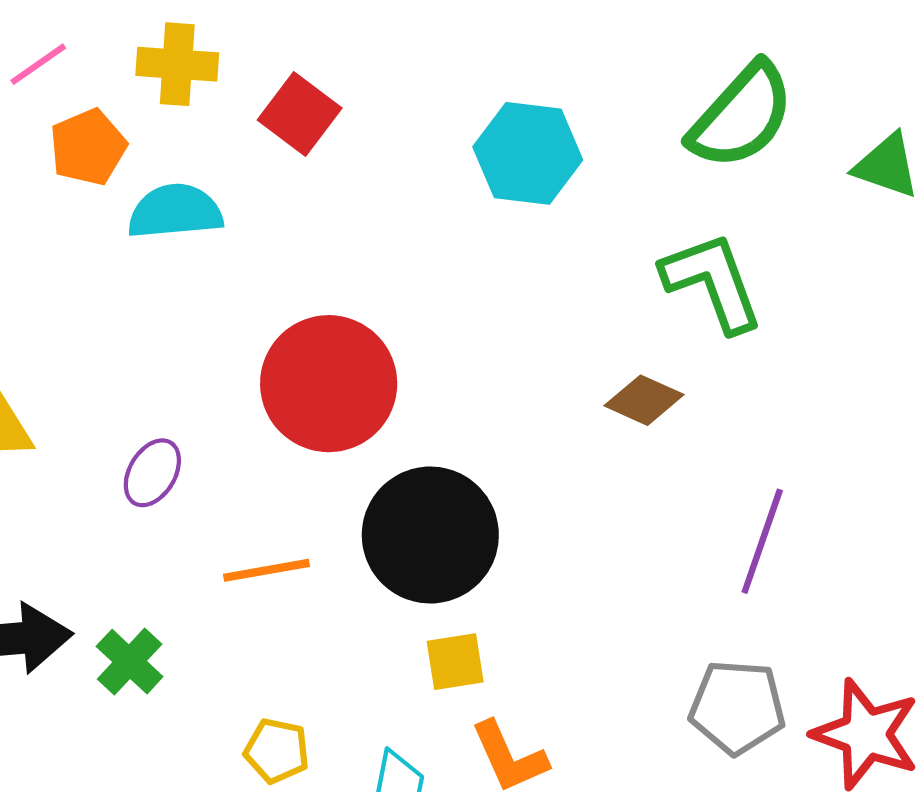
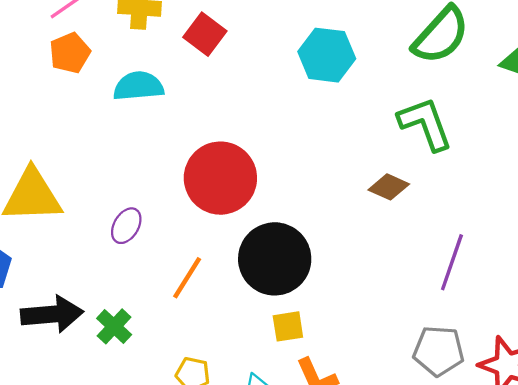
orange pentagon: (88, 147) -> (70, 53), moved
orange line: (266, 570) -> (187, 278), turned -48

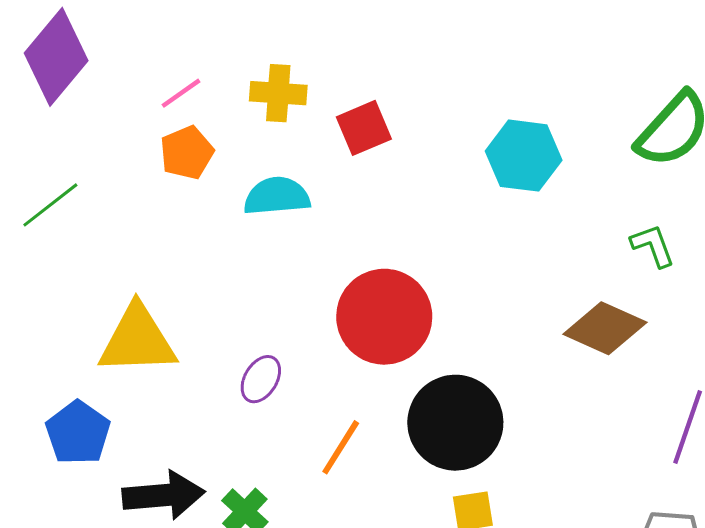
red square: (205, 34) -> (364, 128), turned 30
green L-shape: (425, 124) -> (653, 246), size x0.6
brown diamond: (389, 187) -> (605, 328), size x1.5

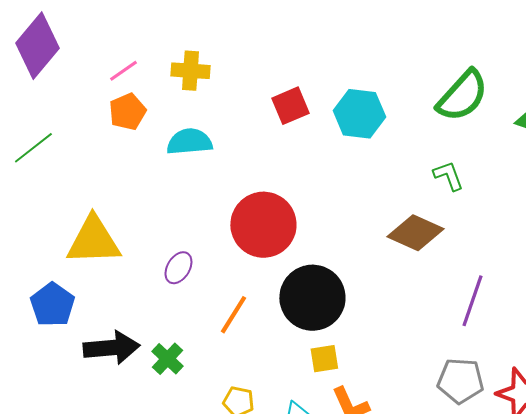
red square: (364, 128) -> (290, 106), moved

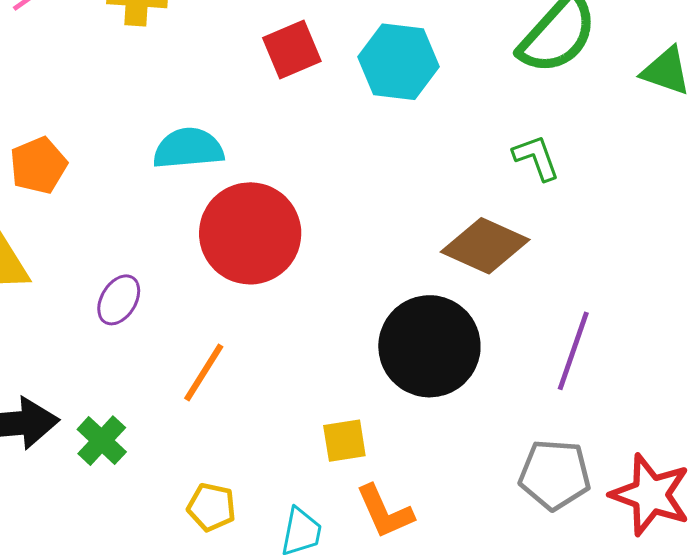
orange pentagon: (127, 112) -> (38, 165), moved
cyan semicircle: (189, 142) -> (188, 148), moved
black circle: (312, 298) -> (429, 346), moved

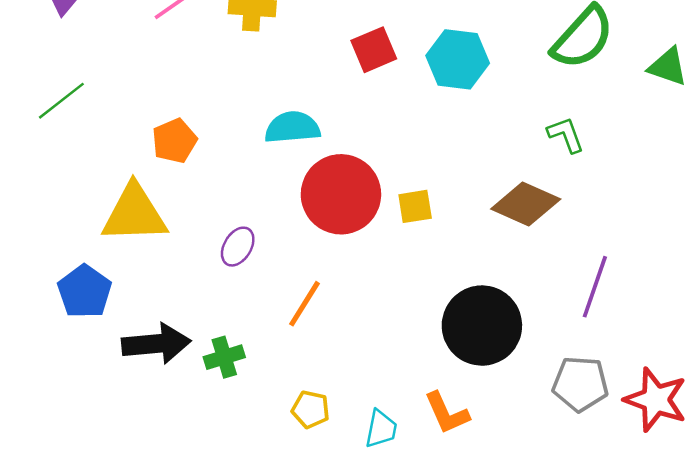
black circle: (429, 346) -> (482, 326), moved
green cross: (102, 441) -> (224, 357), turned 30
yellow square: (344, 441) -> (415, 206), moved

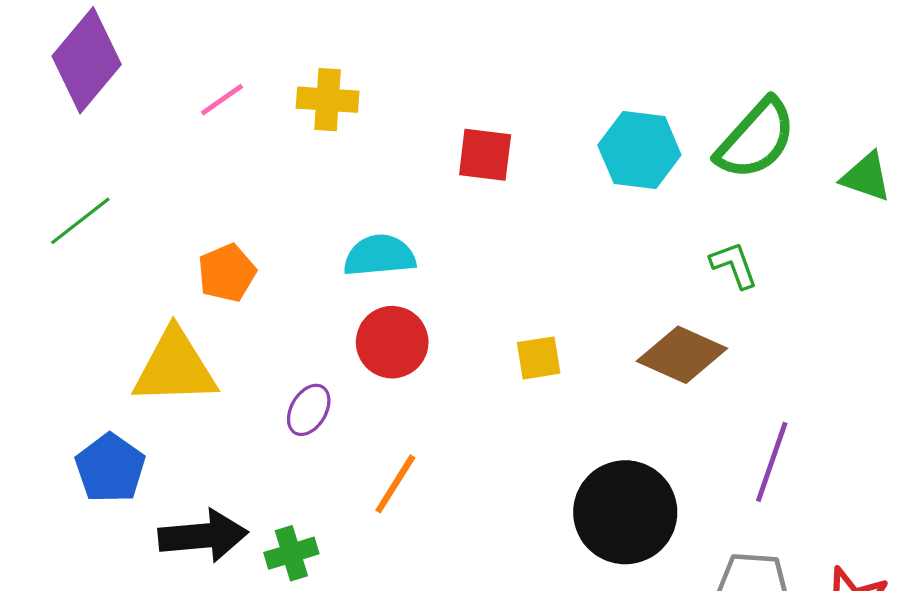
red square: (374, 50) -> (485, 155), turned 30
cyan hexagon: (458, 59) -> (639, 150), moved
red circle: (341, 194) -> (392, 342), moved, size x0.7

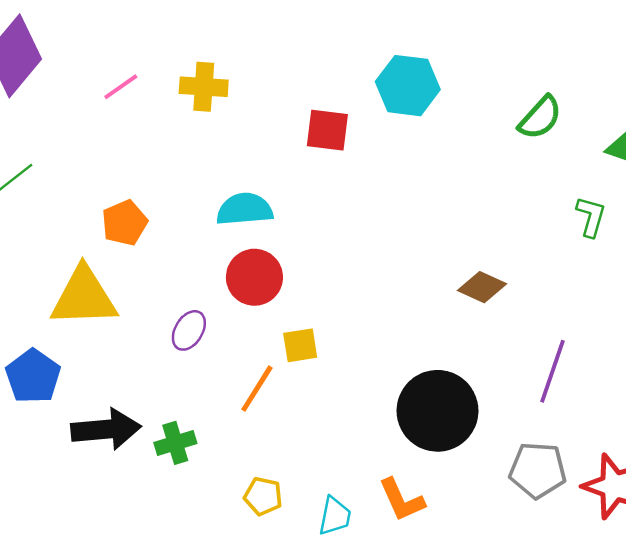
green semicircle: (756, 139) -> (540, 118), size x0.7
cyan hexagon: (639, 150) -> (408, 86), moved
green L-shape: (734, 265) -> (591, 217), moved, turned 36
brown diamond: (682, 355) -> (482, 287), size x0.7
yellow square: (539, 358) -> (300, 345), moved

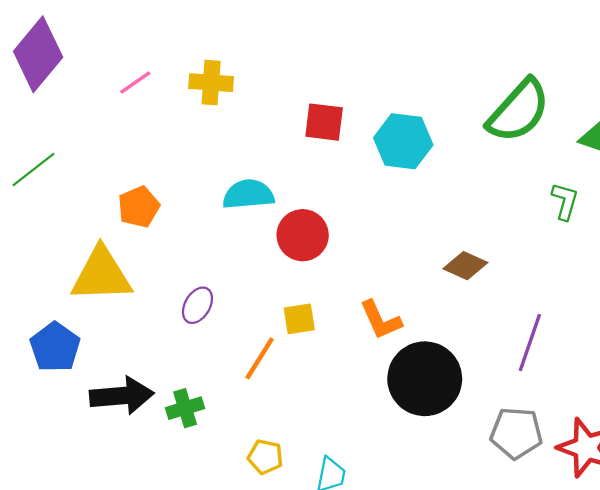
cyan hexagon: (408, 86) -> (403, 141), moved
green semicircle: (540, 118) -> (519, 111), size x1.6
red circle: (254, 277) -> (303, 235), moved
orange L-shape: (402, 500) -> (381, 320), moved

